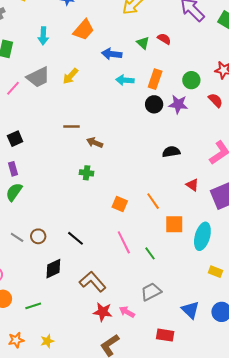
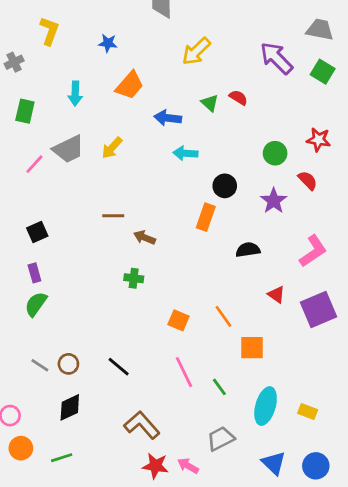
orange rectangle: (155, 79) -> (206, 217), moved
purple star: (178, 104) -> (274, 201), moved, turned 30
cyan ellipse: (202, 236) -> (266, 406), moved
black diamond: (53, 269) -> (70, 407), moved

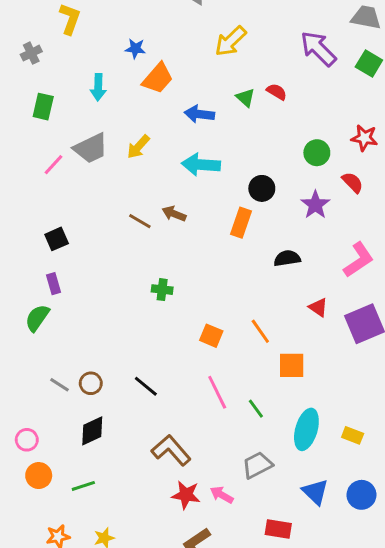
blue star: (108, 43) -> (135, 49), moved
cyan arrow: (185, 153) -> (201, 165), moved, size x1.4
brown line: (113, 216) -> (140, 221), turned 30
brown arrow: (145, 237) -> (174, 214), moved
green semicircle: (36, 304) -> (37, 318), moved

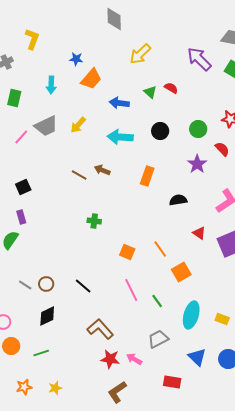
black circle: (262, 188) -> (160, 131), moved
orange square: (292, 365) -> (181, 272), turned -30

